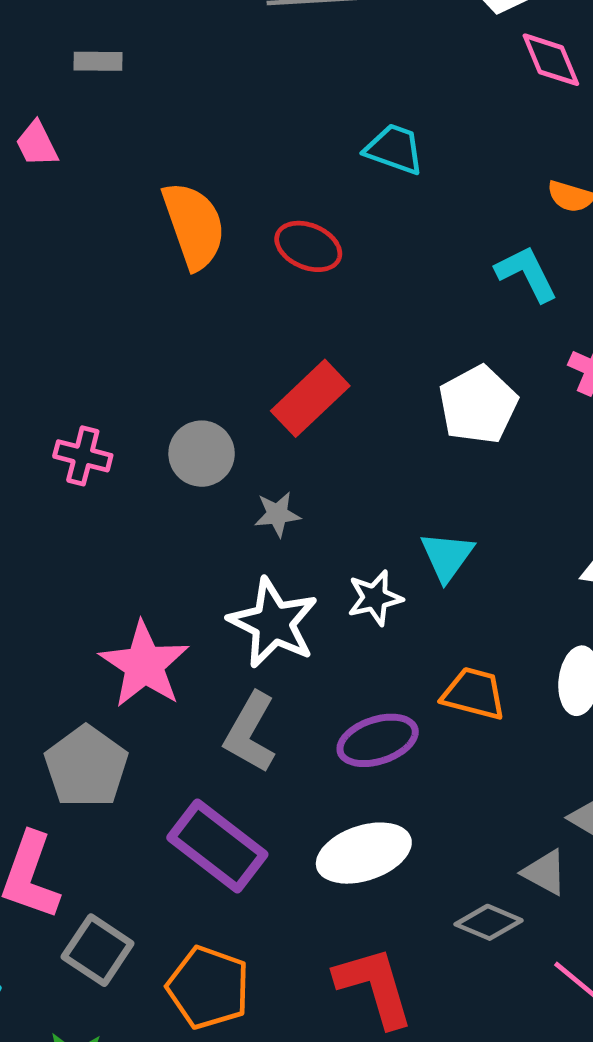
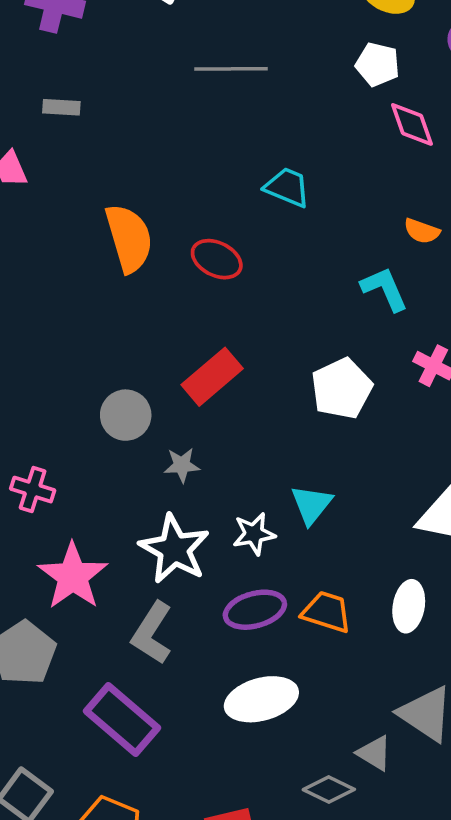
pink cross: (83, 456) -> (33, 490), moved
purple ellipse: (378, 740) -> (255, 610), moved
white ellipse: (364, 853) -> (261, 699), moved

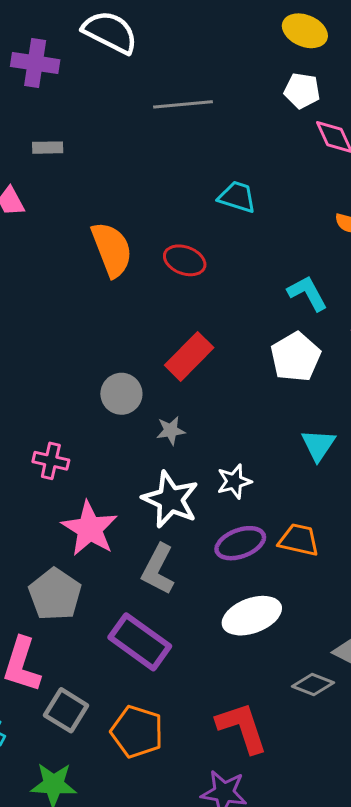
cyan L-shape: (385, 289) -> (307, 293), moved
cyan triangle: (311, 505) -> (318, 445), moved

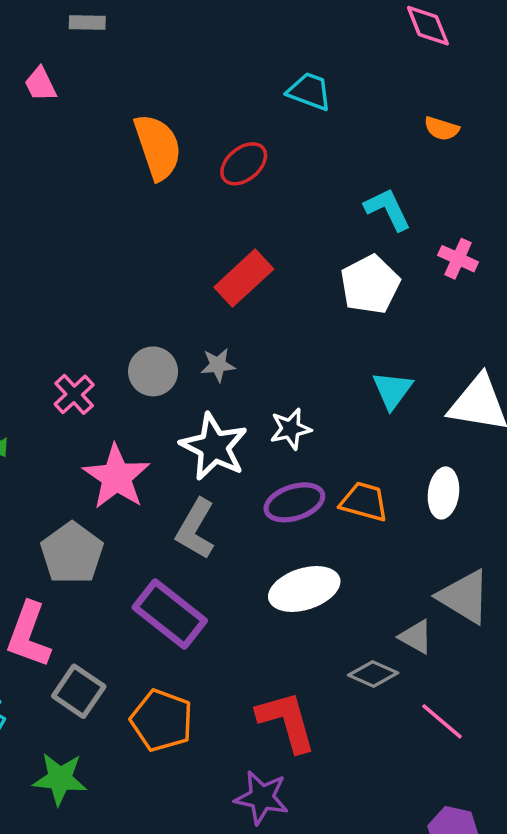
red ellipse: (185, 260) -> (244, 164), turned -63
gray circle: (121, 394) -> (153, 371), moved
pink cross: (51, 461) -> (74, 394), turned 32

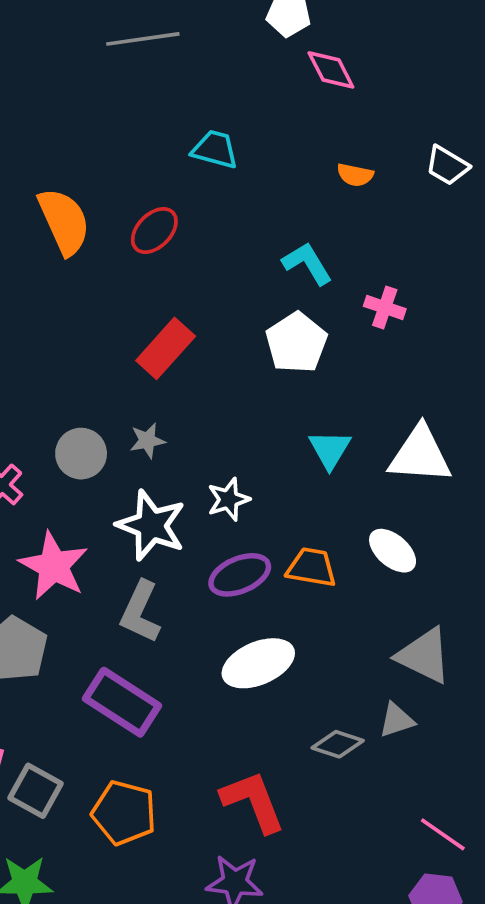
white ellipse: (443, 493) -> (393, 551), turned -51
gray triangle: (416, 637) -> (397, 720), moved, turned -42
pink line: (442, 721) -> (443, 834), moved

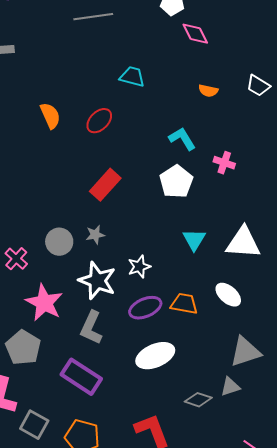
orange semicircle: (64, 221) -> (50, 116), size x0.7
gray triangle: (424, 656) -> (245, 352), turned -44

